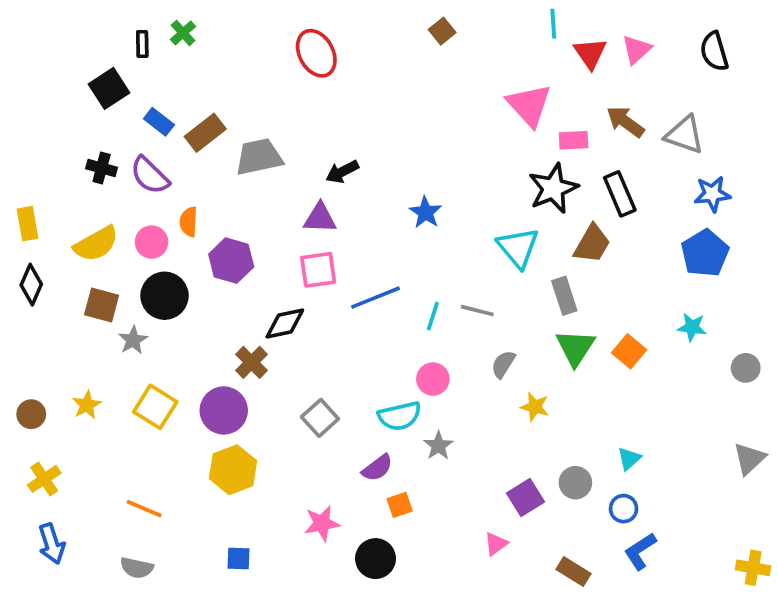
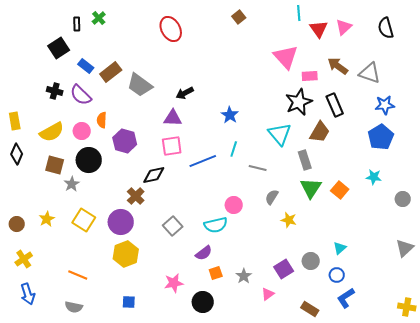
gray trapezoid: (259, 157) -> (140, 85), turned -132
cyan line: (433, 316) -> (234, 149), moved
gray star: (438, 446) -> (244, 276), moved

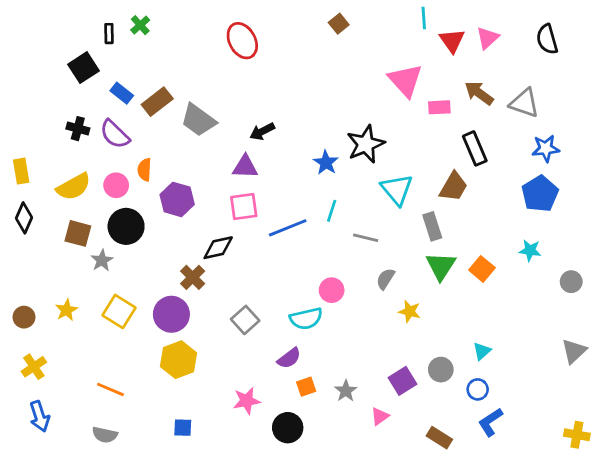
black star: (299, 102) -> (366, 144), moved

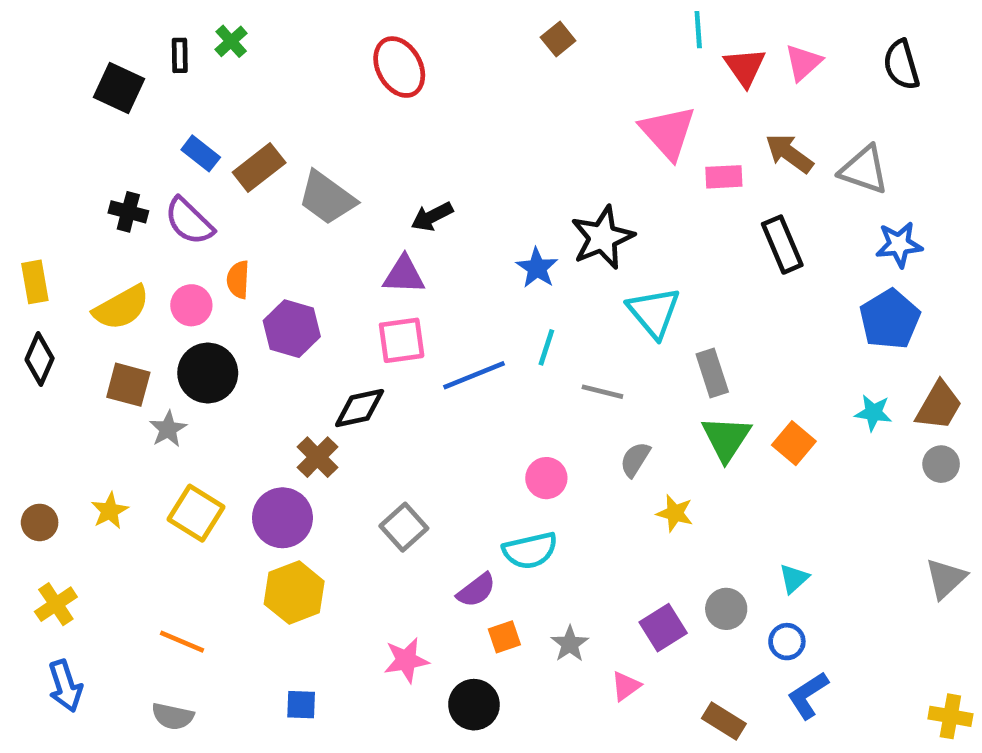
black square: (84, 68) -> (119, 88), moved, turned -32
brown trapezoid: (454, 187) -> (939, 406), moved
cyan semicircle: (306, 319) -> (530, 550), moved

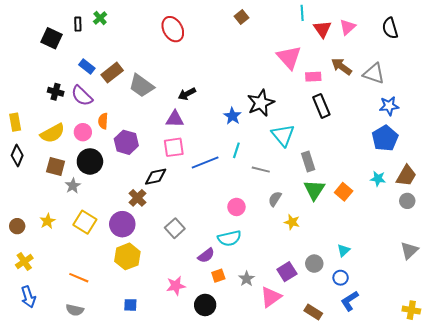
black rectangle: (782, 245) -> (321, 106), moved
pink triangle: (626, 686) -> (271, 297), size x1.6

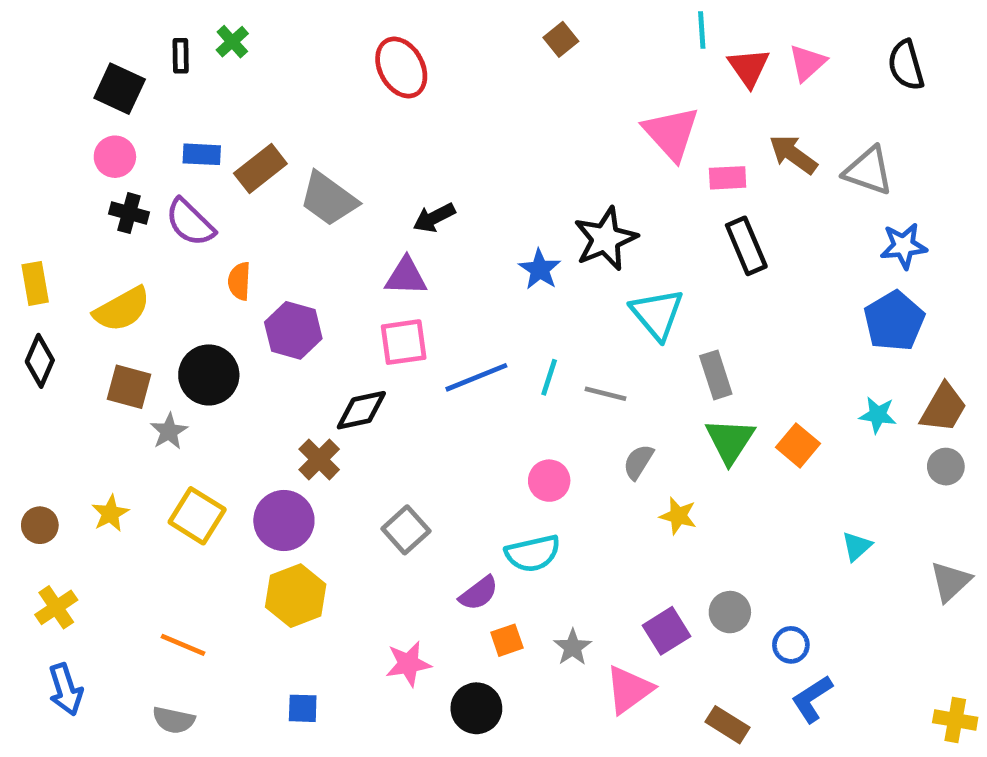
blue rectangle: (87, 66) -> (202, 154), turned -35
pink circle: (83, 132) -> (115, 157), moved
cyan line: (236, 150) -> (549, 377), moved
cyan triangle: (344, 250) -> (857, 546), moved

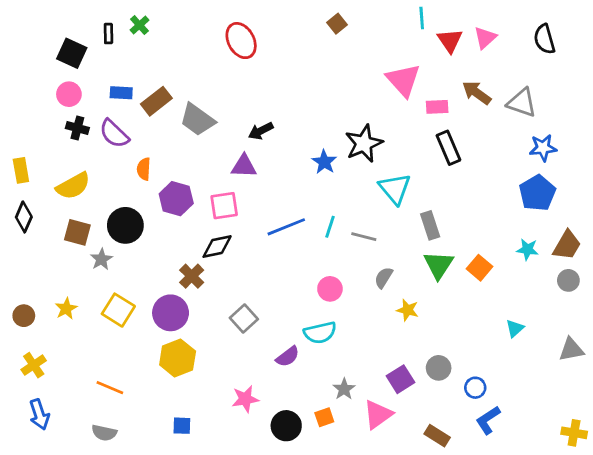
pink square: (404, 342) -> (224, 206), moved
gray triangle: (951, 582) -> (571, 350), turned 32
orange square: (507, 640) -> (324, 417), moved

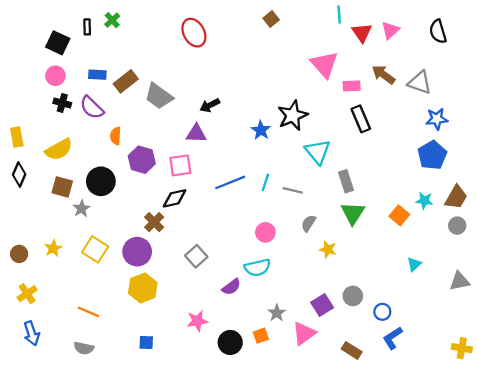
orange square: (480, 268) -> (399, 215), moved

